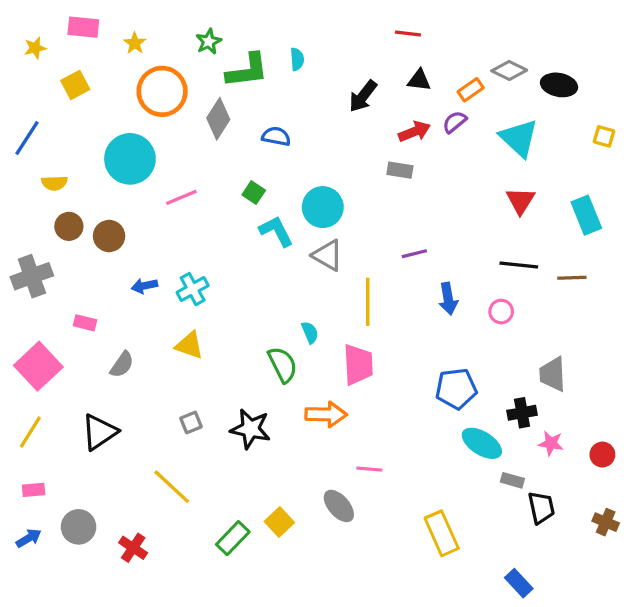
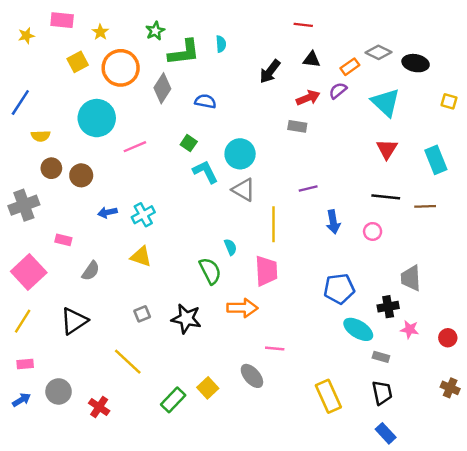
yellow square: (75, 85) -> (78, 62), moved
black trapezoid: (541, 508) -> (382, 393), moved

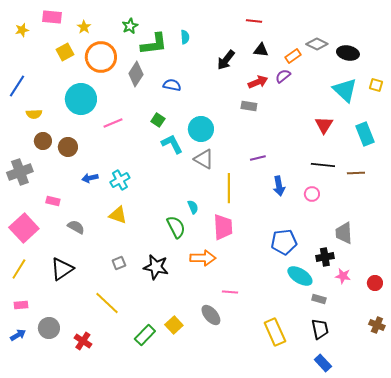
cyan triangle: (386, 103) -> (345, 90), moved
gray semicircle: (91, 271) -> (76, 227), turned -96

